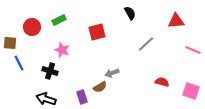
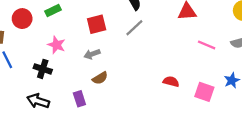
gray line: (146, 44) -> (134, 28), moved
gray arrow: (112, 73) -> (92, 54), moved
brown semicircle: (100, 87) -> (100, 78), moved

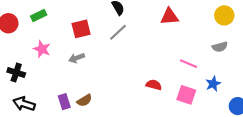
pink line: (207, 45) -> (188, 64), moved
black cross: (43, 69) -> (16, 72), moved
brown semicircle: (100, 78) -> (84, 100), moved

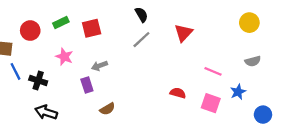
red triangle: (169, 17) -> (184, 33), moved, turned -42
red square: (81, 29) -> (92, 28), moved
gray semicircle: (220, 47) -> (253, 61), moved
purple rectangle: (64, 102) -> (87, 85), moved

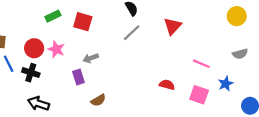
red square: (92, 28) -> (83, 22), turned 30
red circle: (30, 31) -> (34, 48), moved

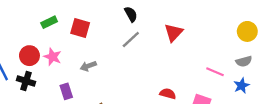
yellow circle: (237, 16) -> (247, 31), moved
pink line: (201, 64) -> (215, 72), moved
purple rectangle: (78, 77) -> (66, 91), moved
blue star: (226, 84) -> (242, 86), moved

